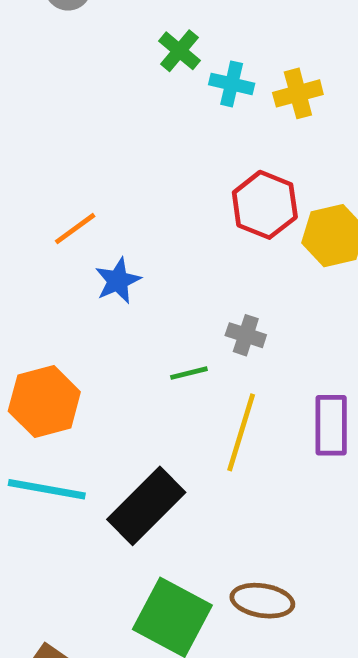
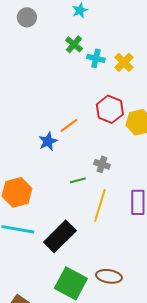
yellow cross: (298, 93) -> (124, 62), turned -30
orange line: (75, 229) -> (69, 125), moved

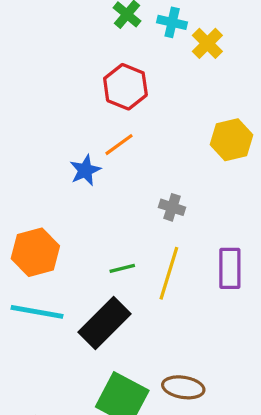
cyan cross: (96, 58) -> (172, 22), moved
red hexagon: (110, 109) -> (125, 87), moved
green line: (78, 180) -> (122, 268), moved

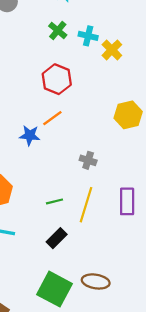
blue star: (85, 170) -> (30, 135), turned 30
black rectangle: (105, 323) -> (57, 238), moved, size x0.6

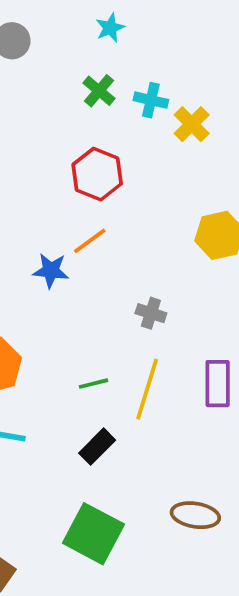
brown ellipse: (96, 281) -> (195, 515), moved

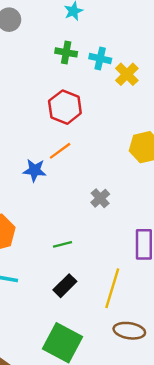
green cross: (99, 91) -> (66, 52), turned -30
gray cross: (151, 313) -> (100, 198), turned 30
yellow line: (147, 389) -> (112, 288), moved

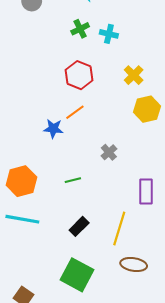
green cross: (66, 52) -> (80, 29), turned -36
yellow cross: (127, 74) -> (134, 75), moved
green line: (62, 244) -> (73, 180), moved

